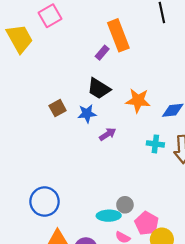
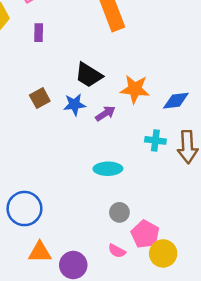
purple rectangle: (102, 53) -> (39, 33), moved, turned -40
purple arrow: (108, 134) -> (105, 114), moved
cyan ellipse: (109, 216) -> (108, 169), moved

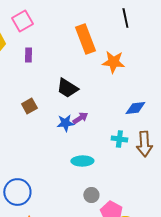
orange star: (135, 89) -> (113, 62), moved
blue star: (75, 105) -> (65, 123), moved

